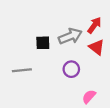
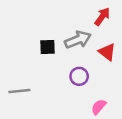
red arrow: (94, 25) -> (102, 17), moved
gray line: (22, 70) -> (19, 91), moved

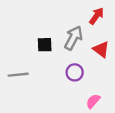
gray arrow: (78, 40) -> (73, 38), turned -40
gray line: (19, 91) -> (18, 75), moved

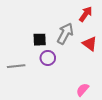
purple circle: (75, 72) -> (48, 58), moved

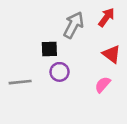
gray arrow: (65, 33) -> (73, 25), moved
pink semicircle: (83, 90) -> (103, 85), moved

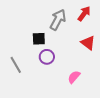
gray line: (20, 82) -> (16, 65), turned 66
pink semicircle: (103, 85) -> (74, 77), moved

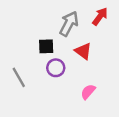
red triangle: (88, 43) -> (83, 51), moved

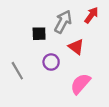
black square: (46, 46) -> (39, 34), moved
pink semicircle: (88, 92) -> (80, 84), size x1.5

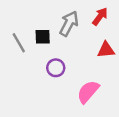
red triangle: (76, 47) -> (106, 50), moved, turned -42
gray line: (17, 71) -> (19, 43), moved

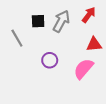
black square: (43, 37) -> (38, 21), moved
pink semicircle: (88, 92) -> (84, 69), moved

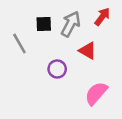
red triangle: (94, 44) -> (88, 51), moved, turned 35
pink semicircle: (84, 69) -> (96, 93), moved

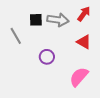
gray arrow: (71, 24) -> (58, 20), turned 70
red triangle: (88, 51) -> (84, 42), moved

